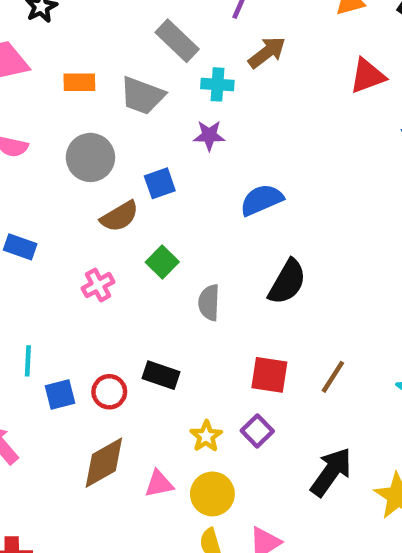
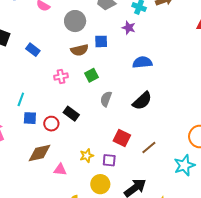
black rectangle: (161, 375) -> (71, 114), moved
purple square: (257, 431) -> (109, 160), turned 32
yellow circle: (212, 494) -> (100, 184), moved

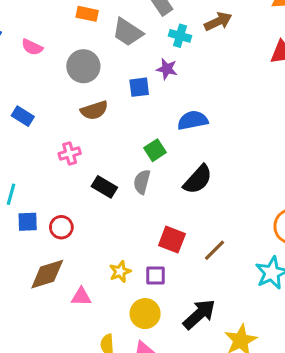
blue square: (101, 41) -> (139, 87), moved
green square: (92, 75) -> (155, 150), moved
black rectangle: (71, 114) -> (104, 187), moved

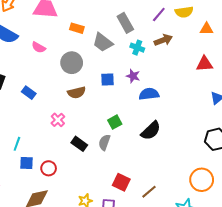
purple star: (167, 69) -> (133, 76), moved
blue semicircle: (193, 120) -> (149, 94), moved
pink cross: (70, 153) -> (58, 120), turned -32
black semicircle: (198, 179) -> (151, 131), moved

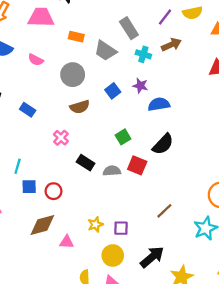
blue square: (108, 79) -> (113, 91), turned -32
gray semicircle: (104, 142) -> (112, 171), moved, turned 70
red square: (121, 182) -> (137, 165), moved

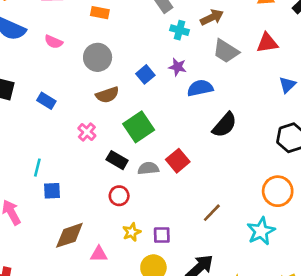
gray trapezoid: (105, 51) -> (226, 51), moved
green square: (123, 137) -> (139, 127), moved, size x1.6
black semicircle: (163, 144) -> (225, 125), moved
red square: (137, 165) -> (178, 161), turned 30
red circle: (54, 191) -> (119, 196), moved

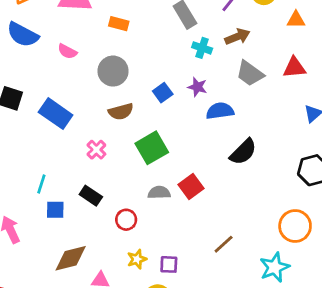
blue rectangle: (46, 101) -> (56, 114), size x1.6
black rectangle: (117, 160) -> (91, 196), moved

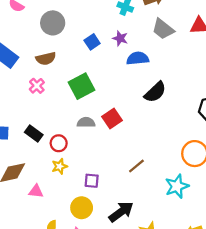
brown semicircle: (121, 112) -> (46, 59), moved
black rectangle: (91, 196) -> (34, 134), moved
yellow star: (137, 259) -> (60, 166), moved

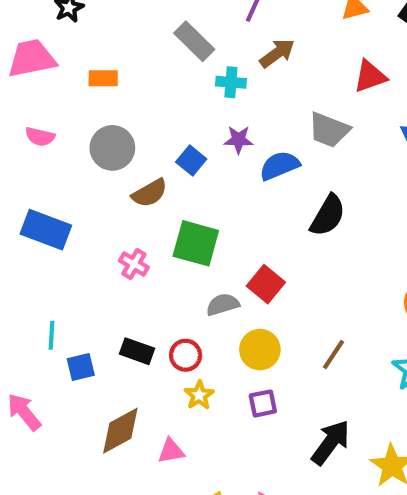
gray trapezoid: (163, 29) -> (329, 130), moved
brown semicircle: (46, 59) -> (150, 193), moved
pink cross: (37, 86) -> (134, 264), moved
green square: (82, 86) -> (196, 243), turned -30
yellow circle: (82, 208) -> (260, 350), moved

